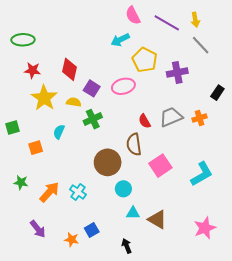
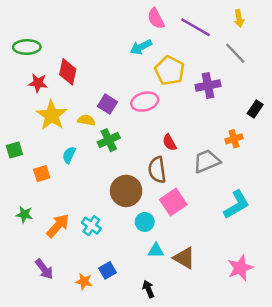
yellow arrow: (195, 20) -> (239, 18), moved
red diamond: (69, 69) -> (68, 72), moved
gray trapezoid: (171, 117) -> (207, 161), moved
pink square: (160, 166) -> (173, 202), moved

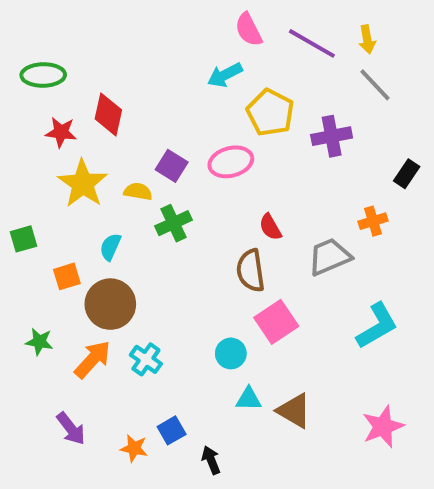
yellow arrow: (239, 18) -> (367, 39), moved
brown circle: (126, 191) -> (110, 304), moved
black arrow: (148, 289) -> (211, 460), moved

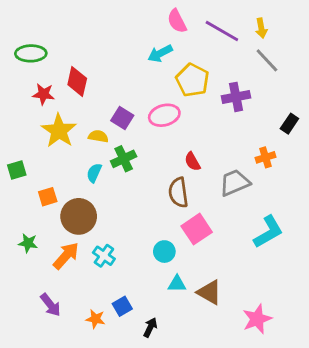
cyan semicircle: (110, 247) -> (94, 173), moved
pink star: (383, 427) -> (257, 319), moved
black arrow: (211, 460) -> (150, 327), turned 48

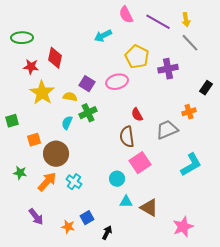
cyan arrow: (160, 53) -> (103, 36), moved

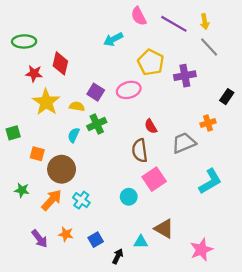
orange square: (34, 140) -> (37, 154), turned 32
cyan triangle: (126, 202) -> (141, 242), moved
orange star: (68, 227) -> (66, 234), moved

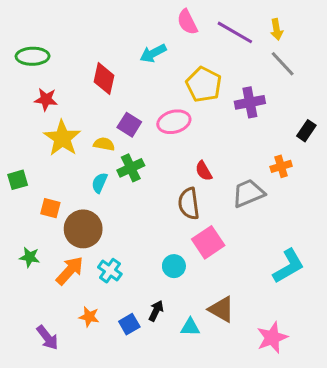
red diamond: (60, 63) -> (104, 79), moved
cyan L-shape: (210, 181) -> (289, 266), moved
purple arrow: (39, 239) -> (47, 338), moved
black arrow: (118, 256) -> (156, 311), moved

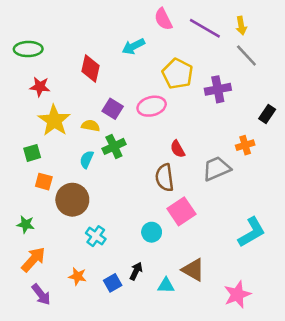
green square: (18, 180) -> (32, 153), moved
orange arrow: (70, 271) -> (33, 259), moved

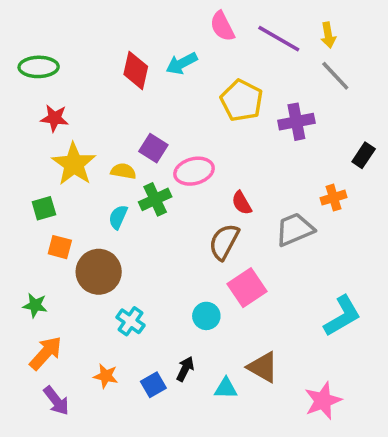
red diamond: (91, 68) -> (136, 70), moved
pink ellipse: (152, 106) -> (194, 171), moved
brown semicircle: (165, 178) -> (224, 242), turned 36

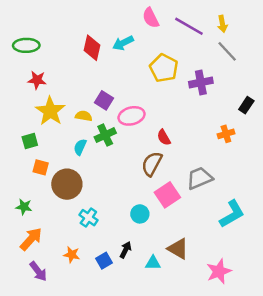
gray trapezoid: (295, 229) -> (200, 178), moved

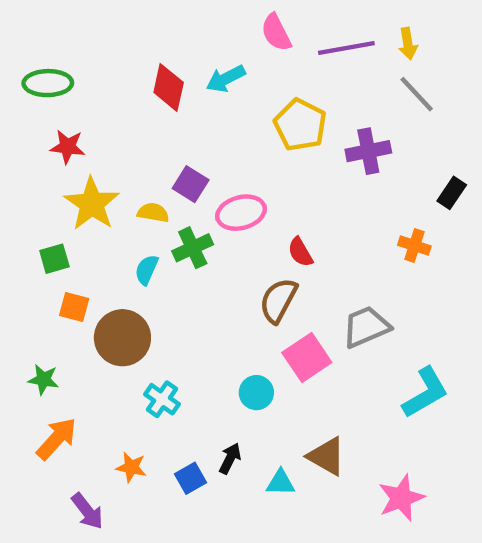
purple line: (189, 26) -> (346, 48), turned -40
orange cross: (226, 134) -> (414, 246), turned 35
purple arrow: (38, 271) -> (87, 511), moved

